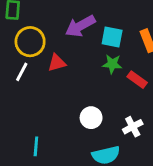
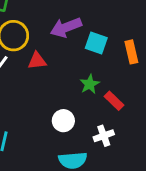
green star: (112, 64) -> (90, 84), moved, turned 30
red rectangle: (137, 80) -> (114, 101), moved

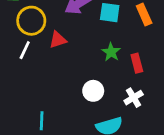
red rectangle: (114, 101) -> (137, 63), turned 42

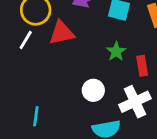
red triangle: (58, 40) -> (62, 33), size x1.4
white cross: (134, 98) -> (135, 102), size x1.5

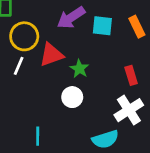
green star: (116, 51) -> (79, 69), moved
white circle: (93, 90) -> (72, 97), moved

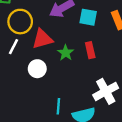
red rectangle: (131, 75) -> (90, 50), moved
white circle: (72, 97) -> (37, 69), moved
cyan line: (38, 136) -> (58, 106), moved

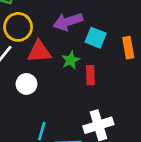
green star: (66, 53) -> (71, 60), moved

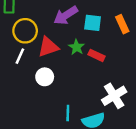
red rectangle: (90, 75) -> (96, 55), turned -49

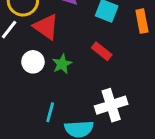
red triangle: (48, 47) -> (46, 27), turned 40
green star: (77, 47) -> (62, 64), moved

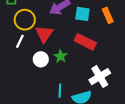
red triangle: (46, 27) -> (44, 34), turned 42
red rectangle: (102, 51) -> (85, 42), size x1.5

